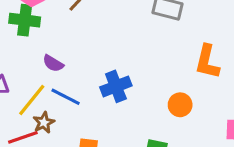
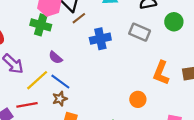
blue cross: (116, 86) -> (100, 39), moved
brown star: (44, 122) -> (60, 99), moved

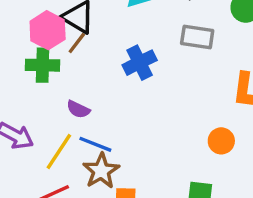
brown line: (79, 18) -> (77, 43), moved
brown star: (60, 99) -> (101, 171), size x1.5

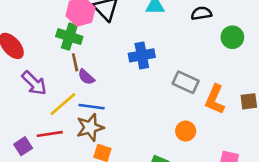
gray rectangle: (197, 37) -> (186, 82), moved
brown line: (77, 43) -> (75, 62), moved, turned -66
blue line: (95, 144) -> (92, 107), turned -30

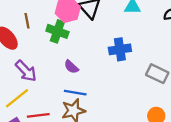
brown line: (75, 62) -> (27, 21), moved
yellow line: (63, 104) -> (17, 98), moved

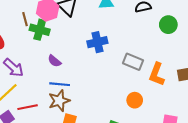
brown line: (27, 21) -> (25, 19), moved

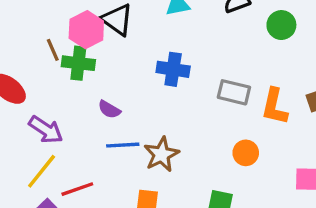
blue cross: (97, 42) -> (173, 69), turned 30
brown star: (59, 101) -> (161, 154), moved

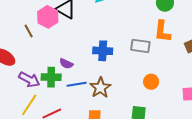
green cross: (78, 63) -> (51, 77), moved
blue cross: (173, 69) -> (103, 51), moved
orange L-shape: (275, 107) -> (162, 31), moved

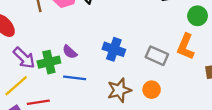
green cross: (51, 77) -> (49, 62), turned -30
orange circle: (151, 82) -> (152, 90), moved
brown star: (100, 88) -> (119, 90), moved

